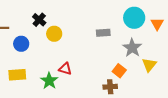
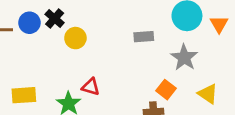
blue circle: (21, 44) -> (29, 23), moved
yellow triangle: (149, 65) -> (208, 94), moved, turned -35

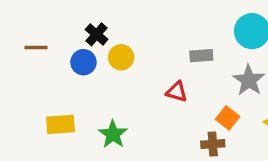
blue circle: (29, 23) -> (83, 62), moved
red triangle: (91, 87) -> (177, 92), moved

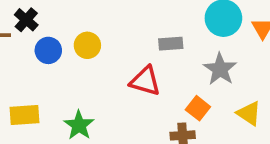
black cross: (97, 34) -> (26, 20), moved
red triangle: (177, 92) -> (145, 81), size x1.4

